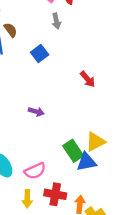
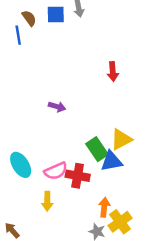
blue square: (40, 53) -> (56, 15), moved, turned 36
red arrow: (88, 79) -> (113, 71), turned 36
red cross: (55, 194) -> (78, 176), moved

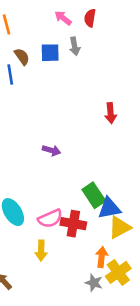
yellow triangle: (121, 139) -> (120, 227), moved

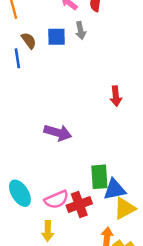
purple arrow: (51, 150) -> (58, 133), size x1.5
green rectangle: (94, 195) -> (99, 177), turned 30
red cross: (73, 224) -> (79, 205), turned -30

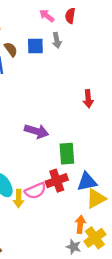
green rectangle: (99, 177) -> (67, 154), moved
red cross: (79, 205) -> (57, 181), moved
yellow arrow: (48, 231) -> (19, 199), moved

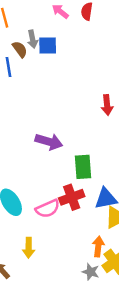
gray arrow: (57, 40) -> (32, 39), moved
yellow arrow: (19, 199) -> (29, 248), moved

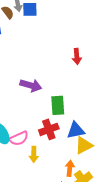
pink semicircle: (48, 209) -> (19, 138), moved
yellow arrow: (29, 248) -> (34, 154), moved

